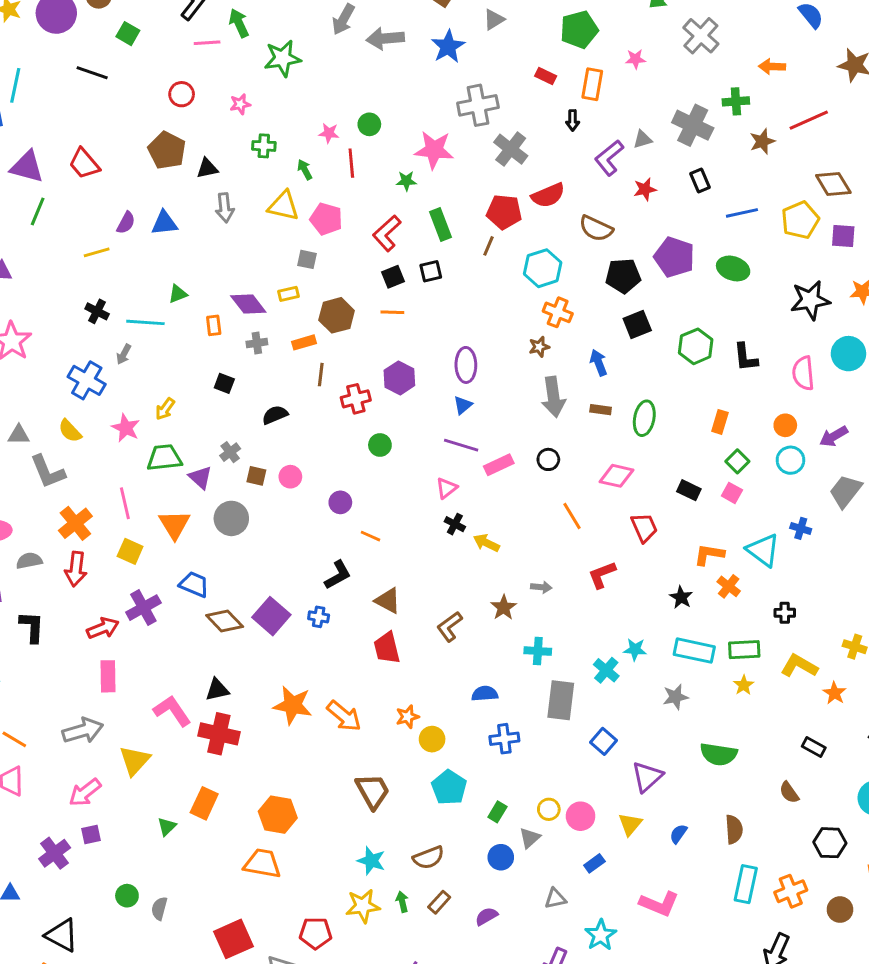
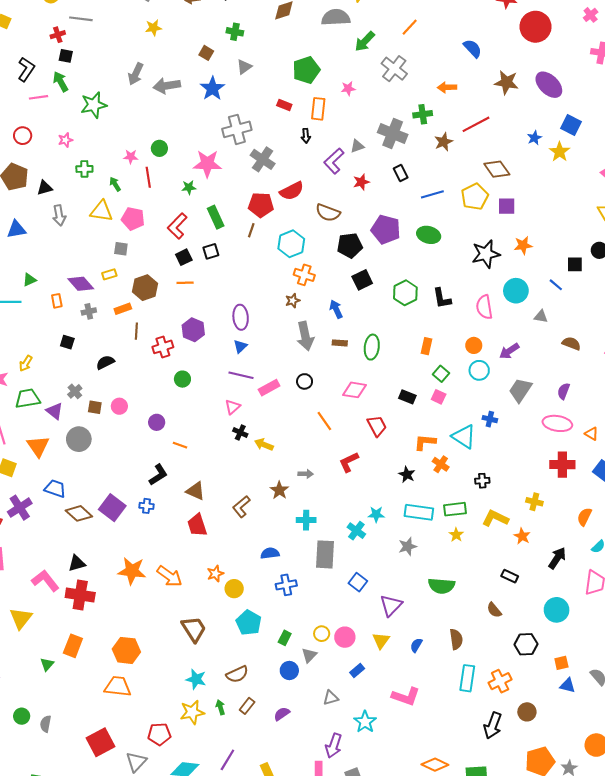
brown circle: (840, 910) -> (527, 712), moved

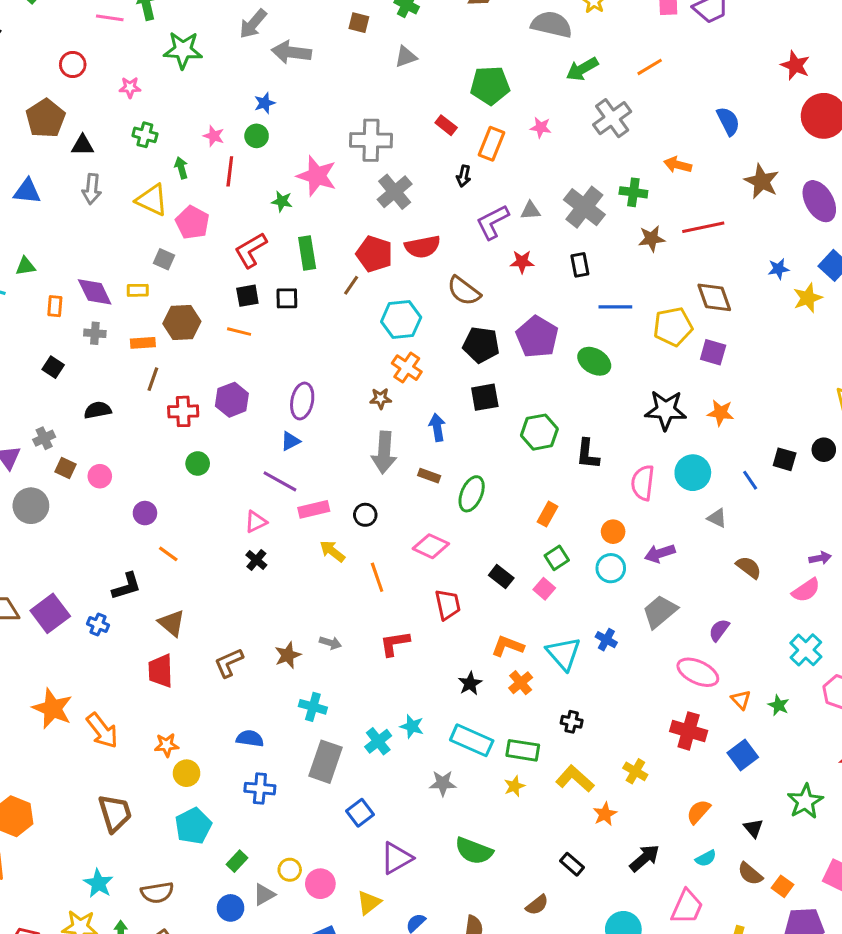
brown square: (206, 53) -> (359, 23), turned -32
blue star: (212, 88) -> (265, 103), moved, size x0.6
yellow arrow: (264, 445) -> (332, 551), moved
brown semicircle: (494, 610) -> (537, 905), turned -105

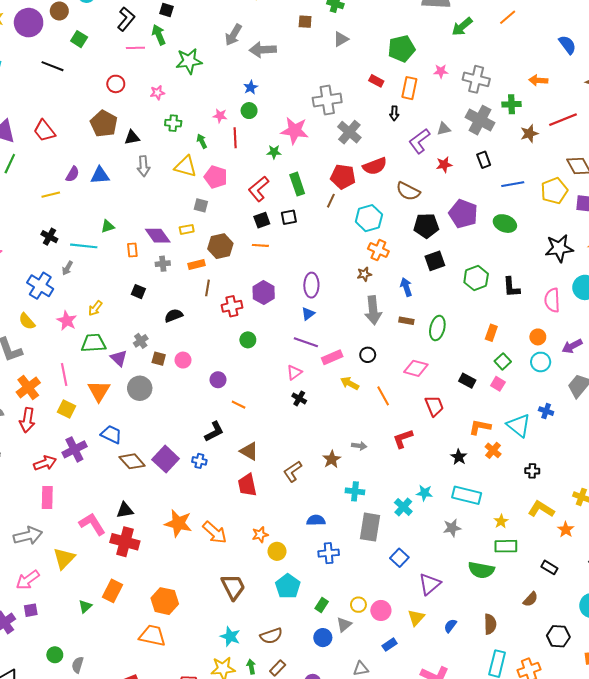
gray cross: (612, 118) -> (476, 79), moved, turned -30
green rectangle: (523, 750) -> (506, 546), moved

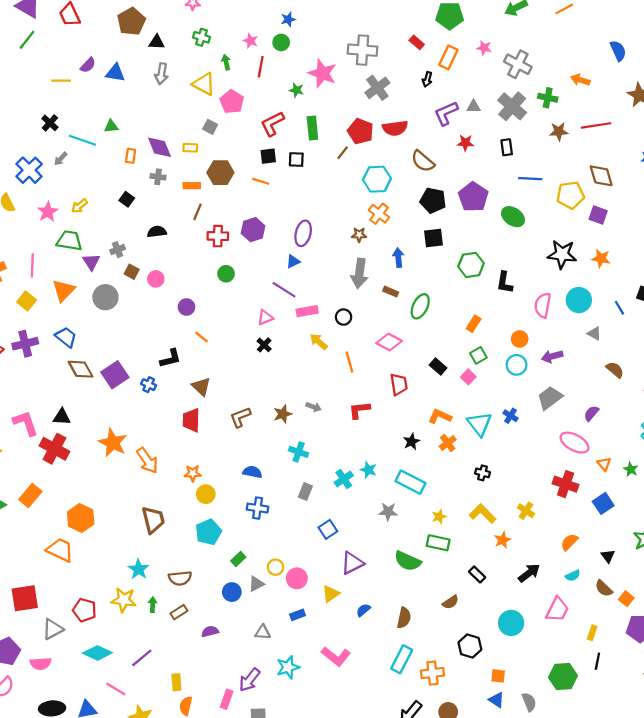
gray rectangle: (370, 527) -> (305, 492), size x0.6

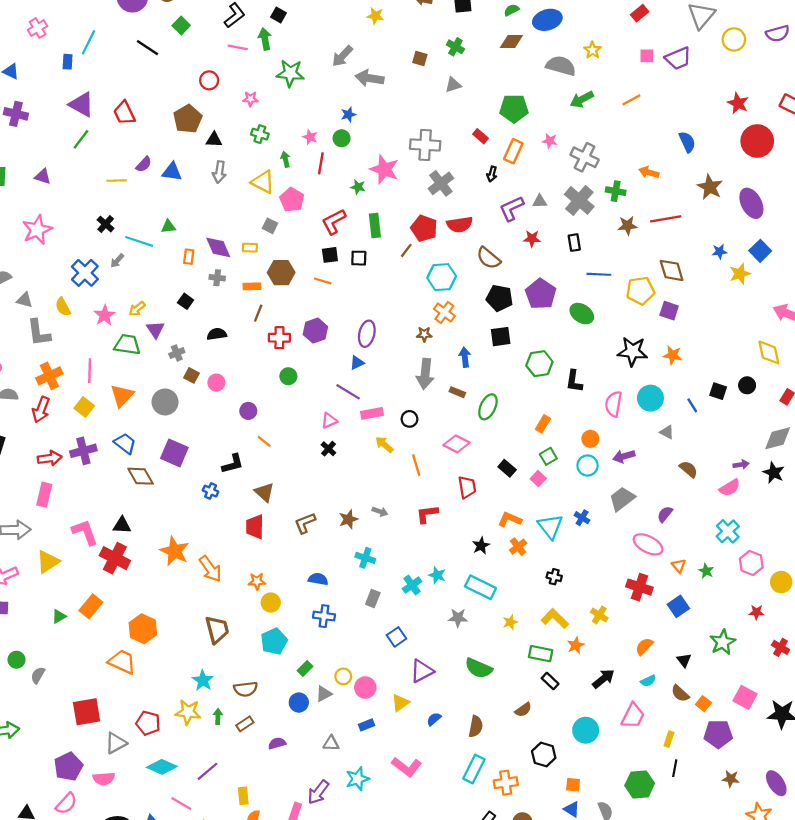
purple triangle: (91, 262) -> (155, 330), moved
purple square: (115, 375) -> (174, 453), moved, turned -32
green rectangle: (438, 543) -> (541, 654), moved

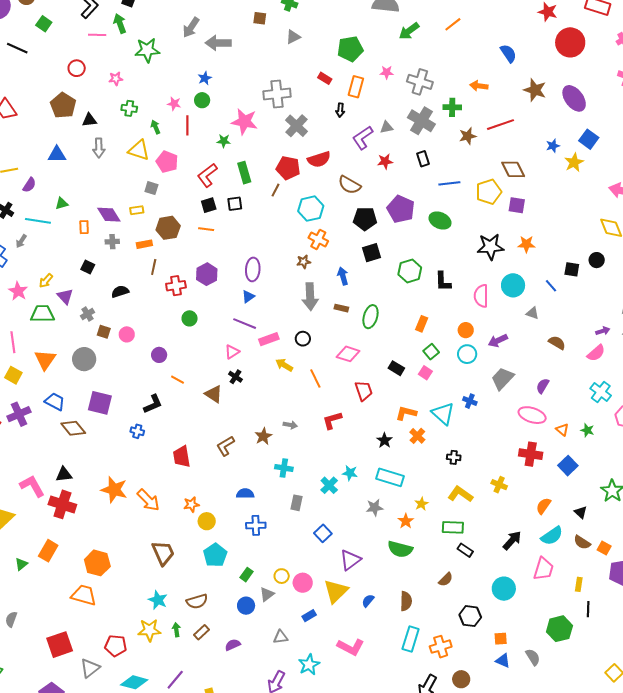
purple semicircle: (144, 164) -> (29, 185), moved
brown triangle: (264, 492) -> (214, 394), moved
orange star: (576, 645) -> (406, 521), moved
cyan semicircle: (648, 681) -> (552, 536), size x1.6
yellow triangle: (400, 703) -> (336, 591), size x1.5

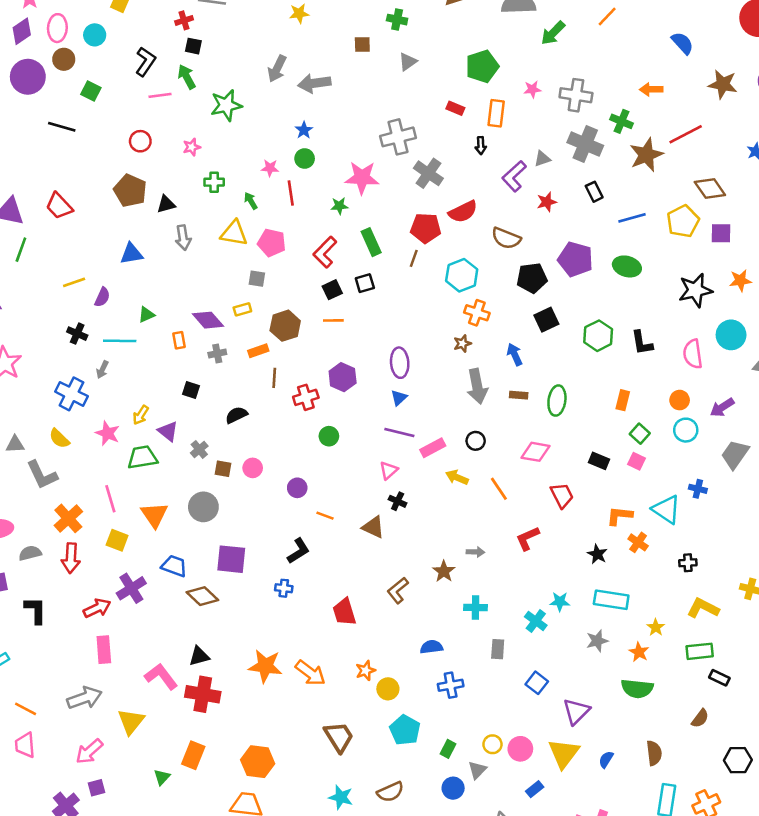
green cross: (452, 107) -> (622, 121), turned 30
brown star: (468, 136) -> (646, 155), size x1.5

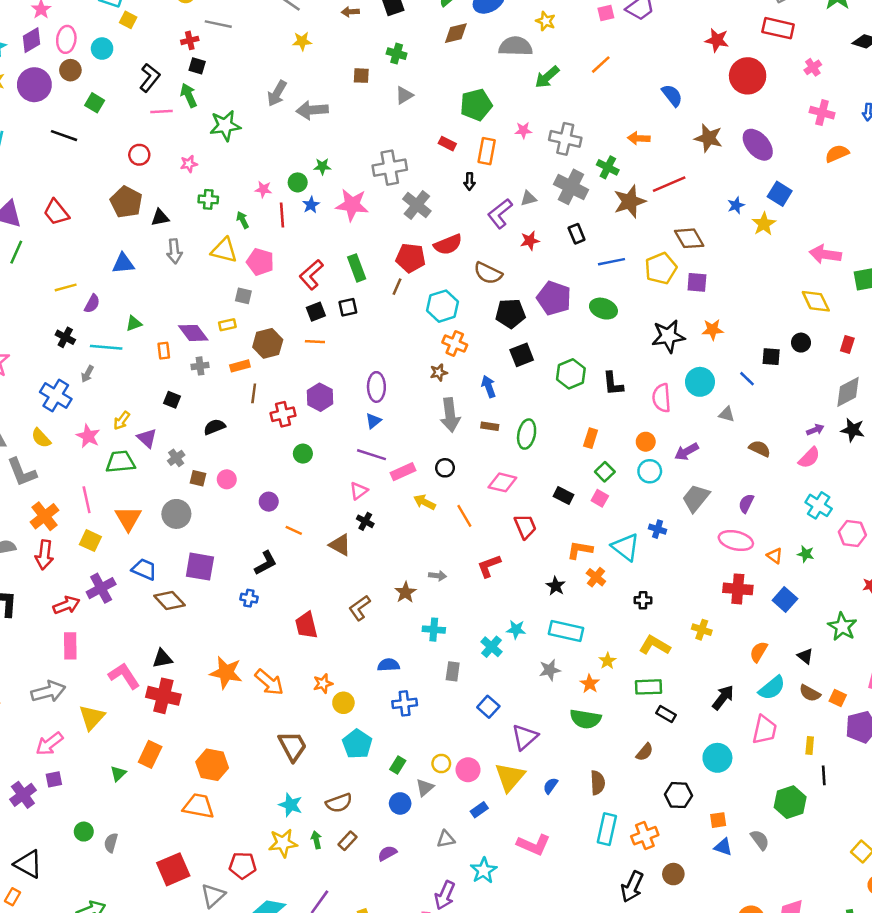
blue star: (304, 130) -> (311, 205), moved
green star: (339, 206) -> (322, 166), moved

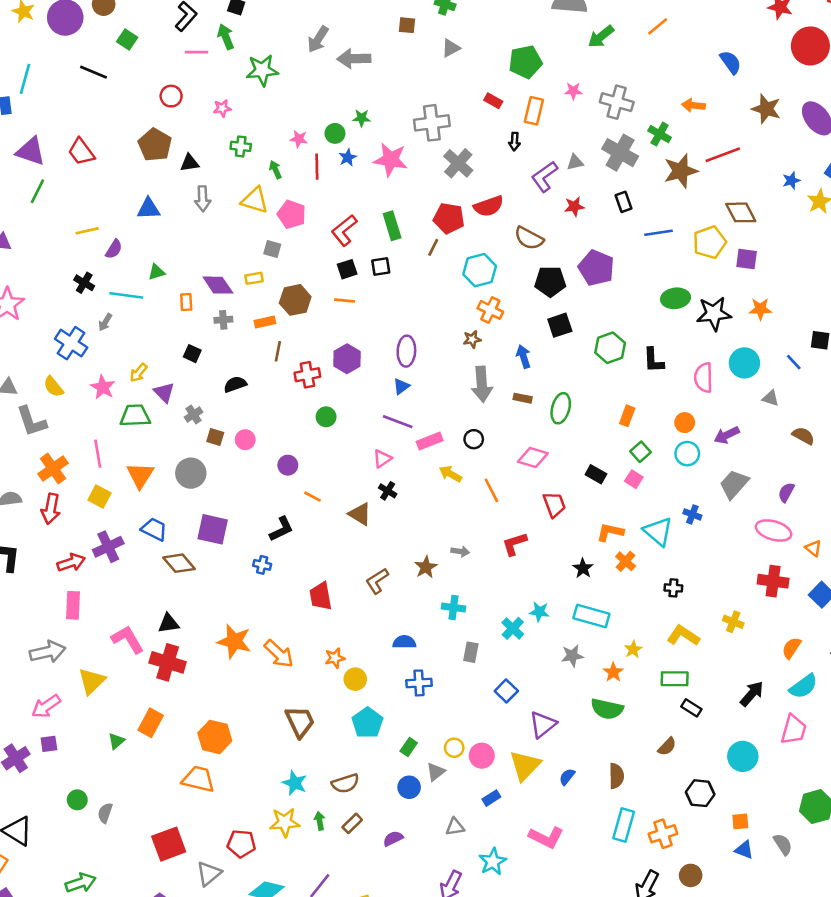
green ellipse: (603, 309) -> (676, 298), moved, turned -30

